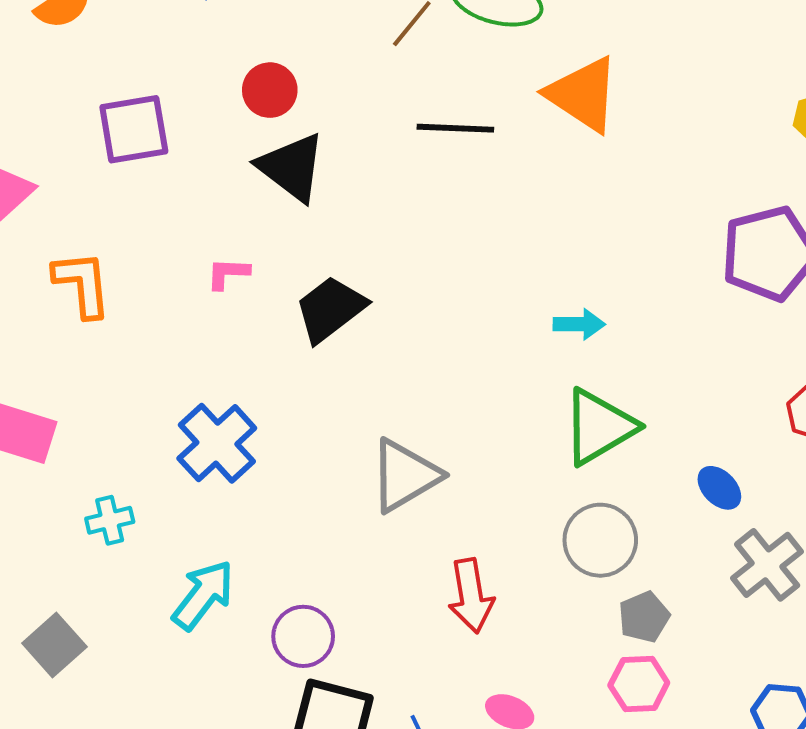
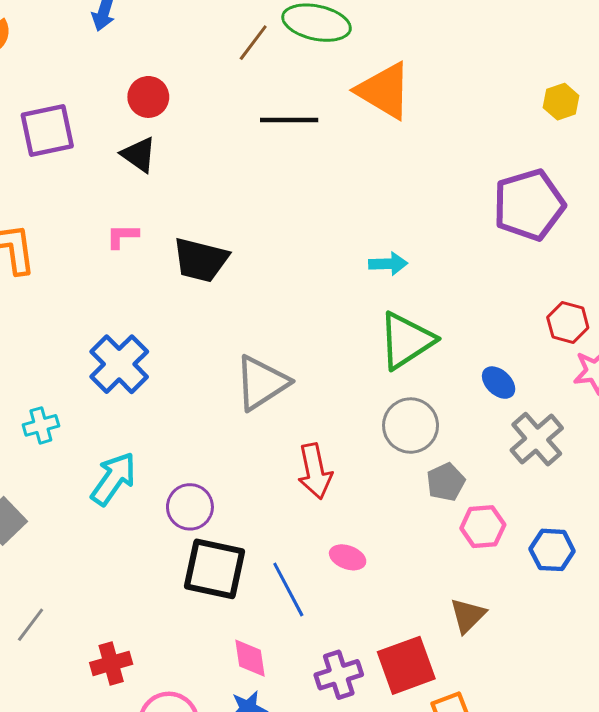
black triangle: (292, 167) -> (139, 155), moved, size x0.7
black trapezoid: (330, 309) -> (200, 260), turned -126
pink hexagon: (639, 684) -> (483, 527), moved

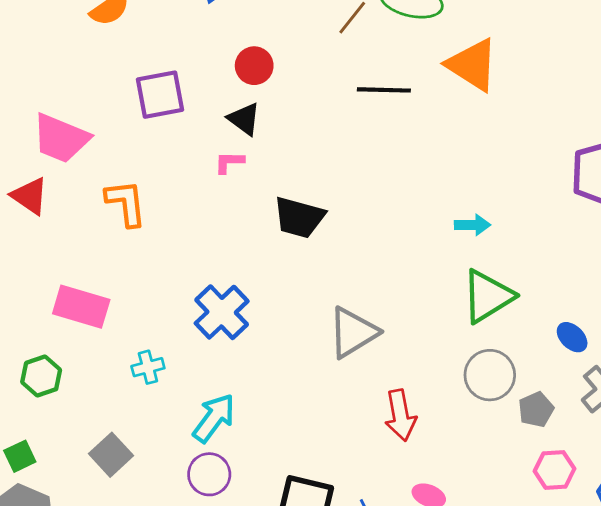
pink L-shape: (122, 236) -> (229, 162), moved
gray pentagon: (446, 482) -> (536, 410), moved
purple circle: (190, 507) -> (209, 474), moved

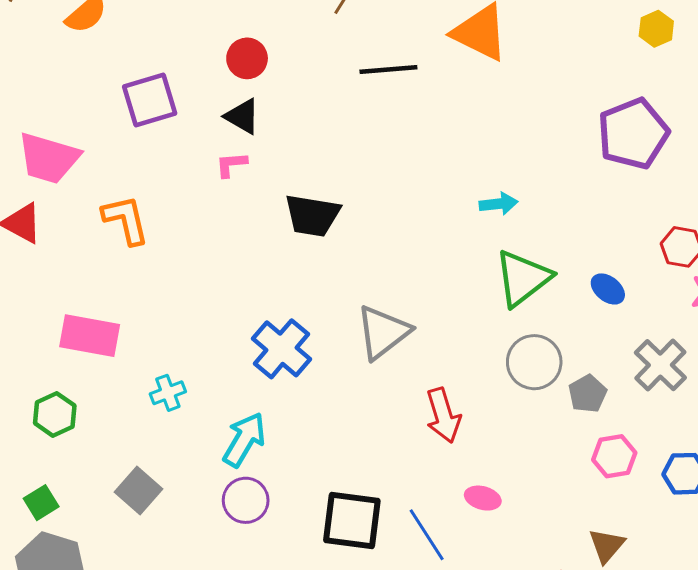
blue cross: (222, 312) -> (281, 349), moved
blue ellipse: (572, 337) -> (608, 289), moved

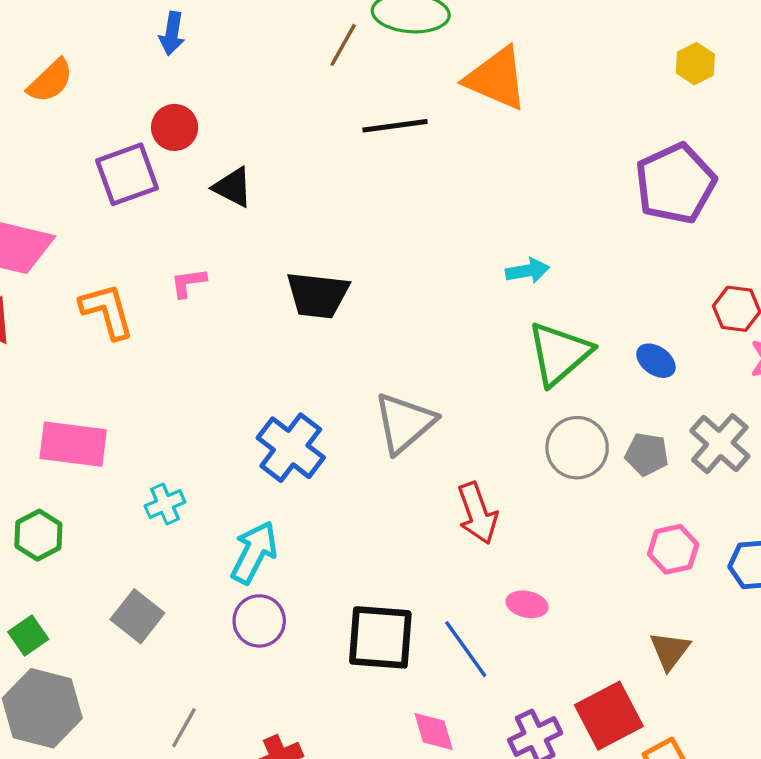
red circle: (247, 58) -> (175, 127), moved
pink L-shape: (231, 164) -> (188, 283), moved
gray pentagon: (588, 394) -> (647, 454), moved, turned -30

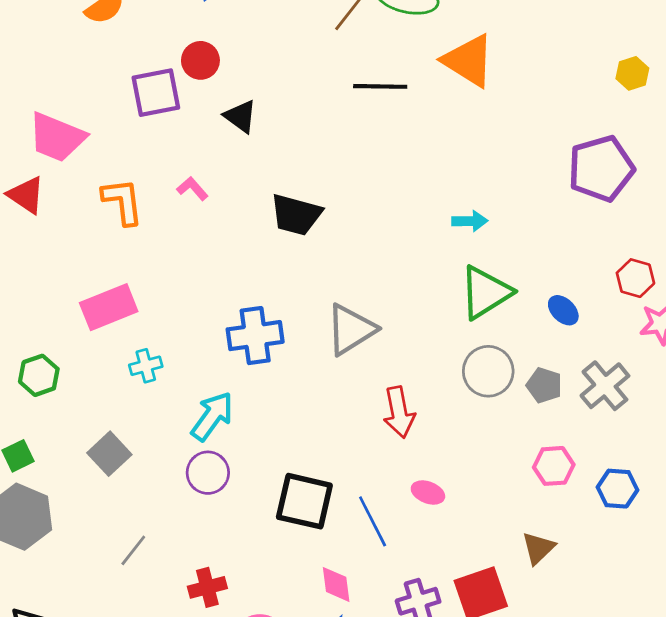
pink L-shape: (188, 283) -> (192, 189), turned 48
pink rectangle: (73, 444) -> (109, 307), moved, turned -38
blue cross: (291, 448) -> (255, 336), turned 36

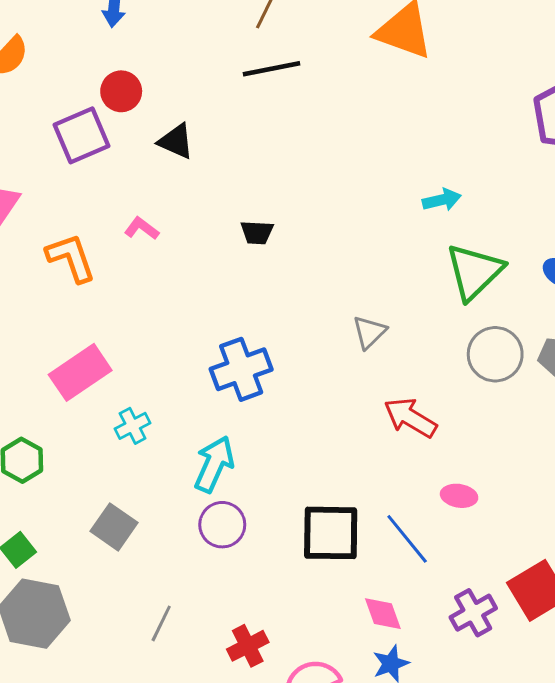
black line: (380, 86) -> (271, 69), moved
black trapezoid: (296, 215) -> (257, 232), size x0.6
gray triangle: (351, 330) -> (369, 332), moved, size x0.6
red arrow: (399, 412) -> (410, 418), turned 144

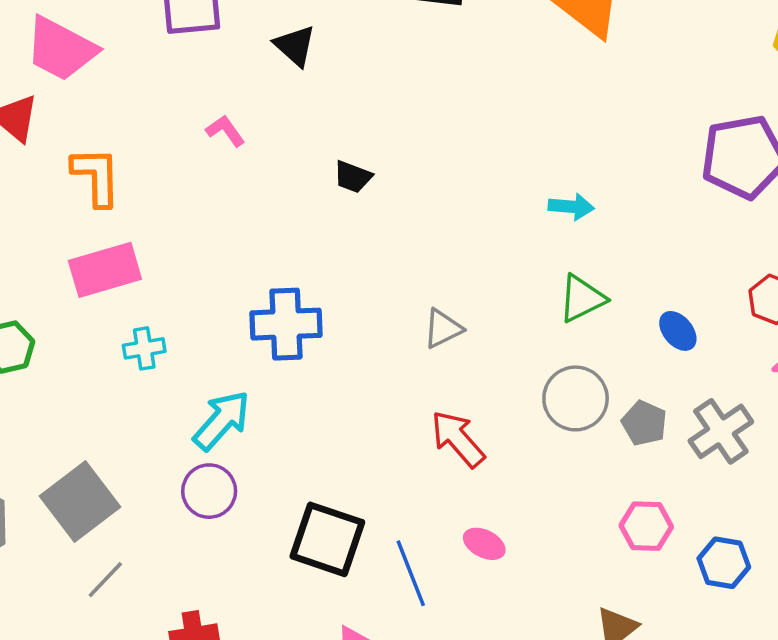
orange L-shape: (71, 258) -> (96, 176), moved
green triangle: (474, 272) -> (582, 299), size x0.7
gray square: (114, 527) -> (80, 501), moved, size x1.4

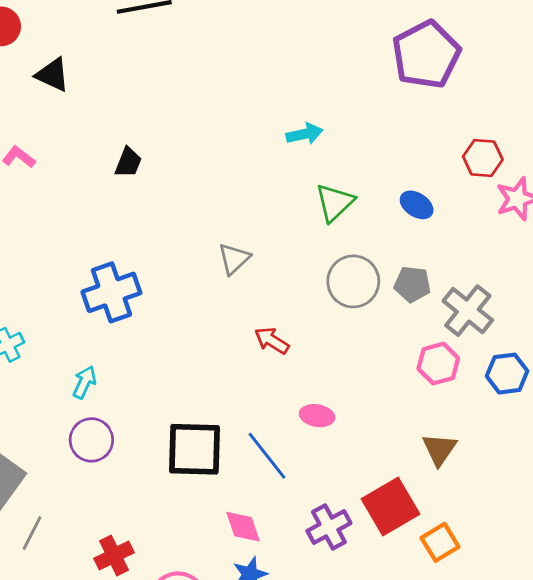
black trapezoid: (353, 177) -> (128, 162), turned -72
cyan arrow: (222, 420) -> (84, 382), size x0.6
gray cross: (721, 431) -> (468, 311), moved
red arrow: (458, 439) -> (272, 341), size x0.7

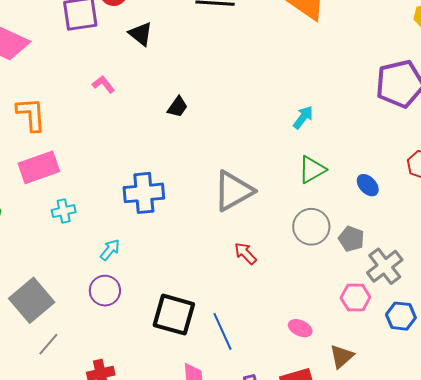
cyan arrow: (305, 134) -> (303, 117), turned -55
gray triangle: (234, 259) -> (233, 191), size x1.8
pink ellipse: (317, 416) -> (300, 328), moved

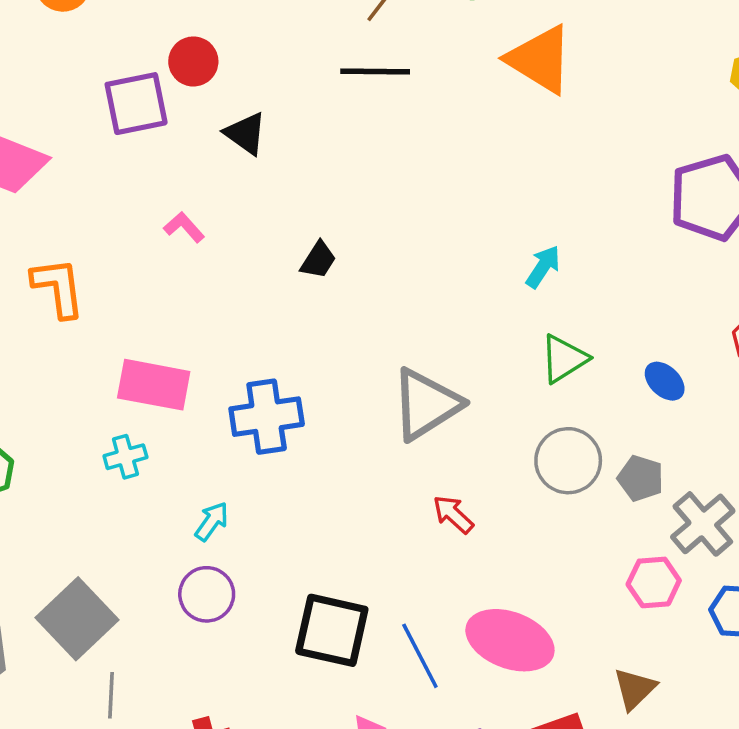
pink rectangle: (39, 167) -> (154, 385), moved, turned 33
pink ellipse: (300, 328) -> (510, 640), moved, size x2.0
gray line: (48, 344) -> (111, 695), turned -35

